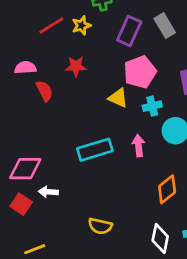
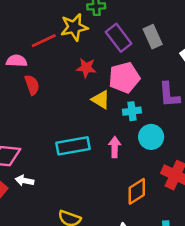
red line: (51, 25) -> (44, 41), moved
yellow star: (81, 25) -> (74, 27), size x1.5
purple rectangle: (129, 31) -> (119, 38), turned -68
red star: (76, 66) -> (86, 68), moved

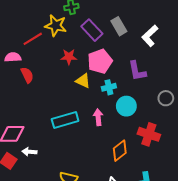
yellow star: (74, 27) -> (56, 26), turned 30

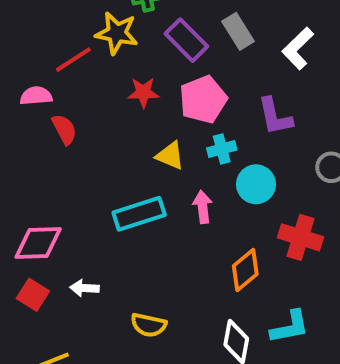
yellow triangle: (83, 81) -> (170, 156), moved
white arrow: (29, 152) -> (84, 288), moved

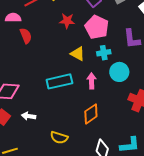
pink pentagon: (203, 100) -> (97, 27), turned -30
orange diamond: (245, 270) -> (91, 114), moved

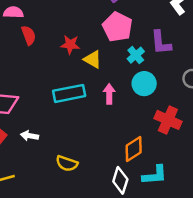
red star: (67, 21) -> (70, 45), moved
cyan cross: (104, 53) -> (136, 55), moved, turned -32
orange diamond: (91, 114) -> (134, 149), moved

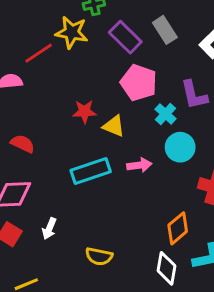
red semicircle: (29, 35) -> (23, 144), moved, turned -36
pink arrow: (109, 94) -> (139, 165), turned 90
white arrow: (29, 136) -> (49, 229), turned -70

